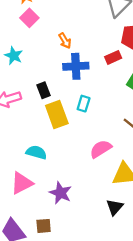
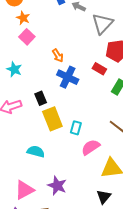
red rectangle: (113, 57) -> (99, 69), turned 56
blue cross: (76, 66) -> (68, 77), turned 30
cyan rectangle: (84, 104) -> (76, 128), moved
pink triangle: (22, 183) -> (24, 190), moved

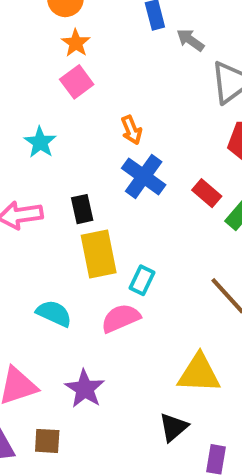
red rectangle: (99, 69) -> (207, 193), moved
pink semicircle: (91, 147) -> (121, 318), moved

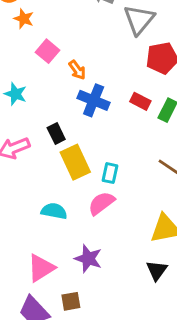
pink square: (77, 82) -> (48, 51), moved

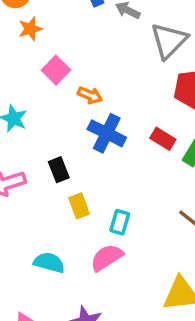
orange star: (24, 19) -> (30, 29), turned 30
orange arrow: (77, 70) -> (90, 95), turned -36
yellow rectangle: (75, 162) -> (79, 206), size x0.6

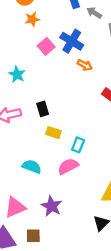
orange arrow: (90, 95) -> (85, 65), moved
blue cross: (107, 133) -> (72, 41), moved
yellow rectangle: (79, 206) -> (53, 133), turned -56

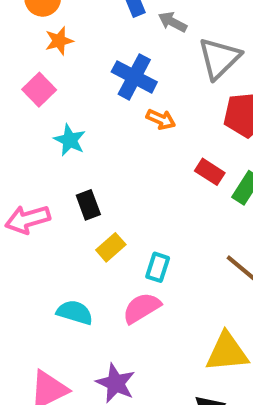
pink square: (46, 46) -> (39, 90), moved
cyan star: (17, 74) -> (70, 140), moved
yellow rectangle: (53, 133) -> (111, 247), turned -56

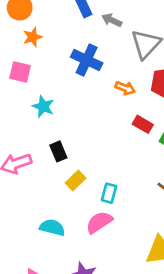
pink square: (39, 90) -> (20, 72), turned -30
orange arrow: (161, 119) -> (125, 88), moved

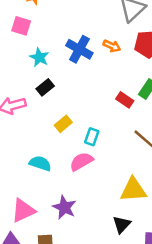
blue cross: (87, 60) -> (79, 49), moved
red rectangle: (143, 124) -> (125, 100), moved
black rectangle: (58, 151) -> (45, 87), moved, turned 70

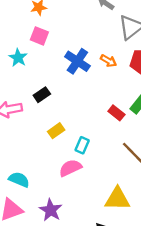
pink square: (21, 26) -> (39, 36), moved
cyan star: (39, 57) -> (18, 58), moved
cyan semicircle: (40, 163) -> (19, 180), moved

